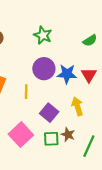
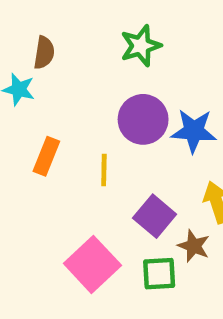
green star: (43, 35) -> (141, 46), turned 30
brown star: (68, 135) -> (194, 246), moved

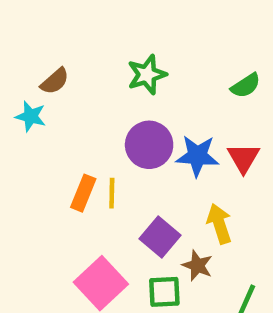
brown semicircle: (44, 53) -> (55, 81), turned 40
orange rectangle: (46, 156) -> (83, 193), moved

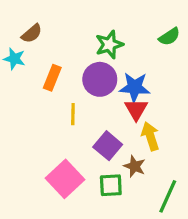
green star: (147, 75) -> (109, 45), moved
red triangle: (243, 158) -> (136, 109), moved
orange rectangle: (83, 193) -> (52, 78), moved

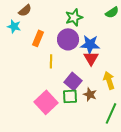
yellow arrow: (150, 136) -> (109, 80), moved
green square: (111, 185) -> (70, 96), moved

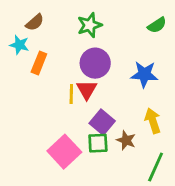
green star: (74, 17) -> (90, 25), moved
orange rectangle: (38, 38) -> (39, 63), moved
blue star: (90, 44) -> (144, 74), moved
red triangle: (91, 58) -> (87, 90), moved

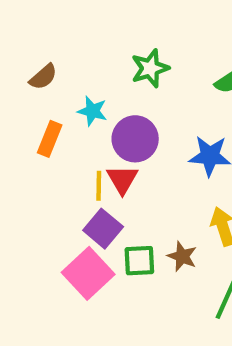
green star: (90, 25) -> (150, 68), moved
cyan star: (19, 45) -> (92, 111), moved
purple square: (102, 122) -> (103, 229), moved

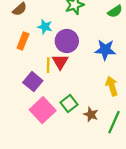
purple square: (103, 229) -> (33, 82), moved
brown star: (182, 256) -> (91, 114), moved
green square: (139, 261) -> (69, 103), turned -35

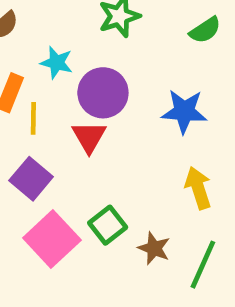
yellow line: (48, 65) -> (33, 118), moved

